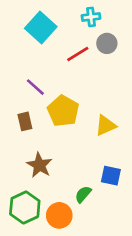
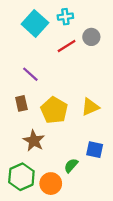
cyan cross: (91, 17) -> (65, 17), moved
yellow pentagon: (63, 111) -> (54, 110), moved

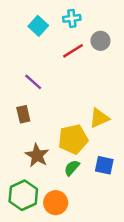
cyan square: (35, 23) -> (38, 26), size x0.7
yellow pentagon: (54, 110) -> (73, 139), moved, turned 30
green semicircle: (71, 165) -> (72, 168), moved

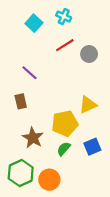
cyan cross: (72, 18) -> (64, 17), turned 32
gray circle: (100, 41) -> (89, 54), moved
blue square: (104, 165) -> (92, 147), turned -35

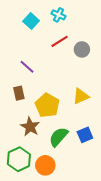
yellow pentagon: (65, 123) -> (47, 105), moved, turned -30
green semicircle: (64, 149) -> (59, 137), size x1.5

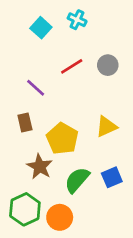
red line: (60, 41) -> (72, 66), moved

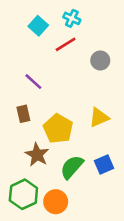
red line: (72, 66) -> (66, 44), moved

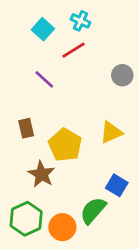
gray circle: (100, 60) -> (122, 75), moved
purple line: (33, 82) -> (44, 79), moved
blue square: (104, 165) -> (117, 185), turned -36
green semicircle: (72, 167) -> (93, 210), moved

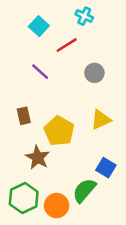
cyan cross: (80, 21) -> (84, 16), moved
gray circle: (122, 75) -> (94, 73), moved

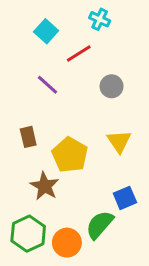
yellow triangle: (101, 120) -> (119, 141), turned -40
blue square: (106, 168) -> (125, 198), turned 36

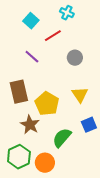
brown rectangle: (28, 137) -> (19, 92), size x1.6
blue square: (125, 198) -> (89, 125), moved
green semicircle: (100, 225) -> (62, 138), moved

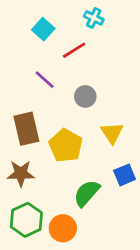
gray circle: (75, 58) -> (85, 96), moved
brown star: (30, 125) -> (21, 174), moved, turned -30

